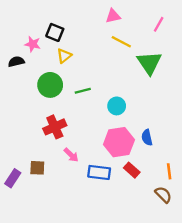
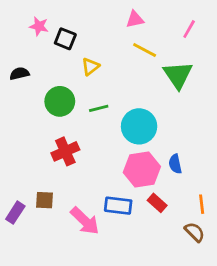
pink star: (33, 44) -> (39, 26), moved
yellow triangle: (64, 56) -> (90, 67), moved
cyan circle: (117, 106) -> (139, 126), size x1.6
pink arrow: (71, 155) -> (85, 221), moved, size x1.6

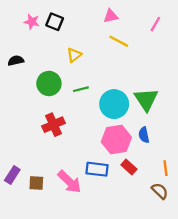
black square: (65, 39) -> (55, 22), moved
green triangle: (178, 75) -> (146, 99), moved
brown square: (44, 200) -> (36, 183), moved

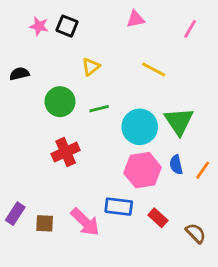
yellow line: (119, 41) -> (154, 69), moved
red rectangle: (129, 167) -> (158, 218), moved
orange line: (166, 168) -> (203, 170), moved, turned 42

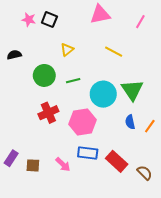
pink triangle: (136, 19) -> (100, 14), size x1.5
pink hexagon: (143, 170) -> (83, 122), moved
red rectangle: (158, 218) -> (117, 161), size x1.5
pink arrow: (85, 222) -> (63, 164), size x0.7

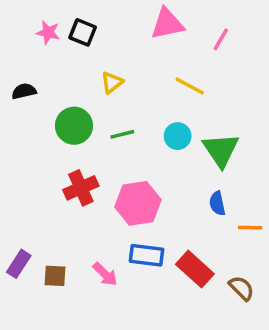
pink line: (140, 22) -> (221, 39), moved
cyan circle: (103, 94) -> (178, 136), moved, size x0.6
orange line: (150, 126) -> (250, 228), moved, turned 56

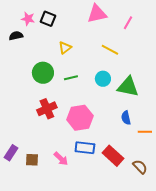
black semicircle: (24, 91) -> (16, 36), moved
green triangle: (221, 150) -> (128, 87), turned -45

